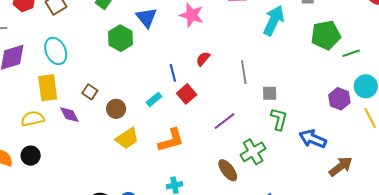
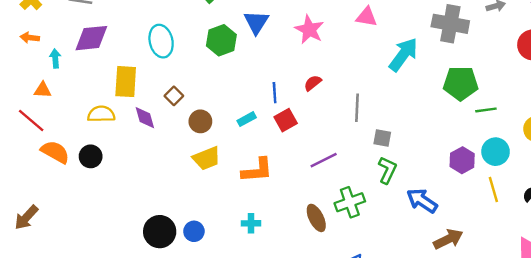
cyan ellipse: (56, 51) -> (161, 41), moved

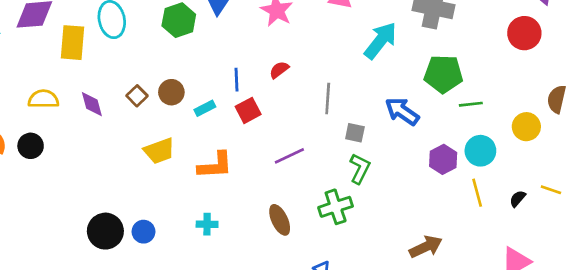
yellow rectangle: (126, 82) -> (72, 43), moved
brown square: (174, 96) -> (137, 96), moved
brown circle: (200, 121) -> (171, 92), moved
blue arrow: (422, 201) -> (402, 111), moved
green cross: (350, 202) -> (336, 207), moved

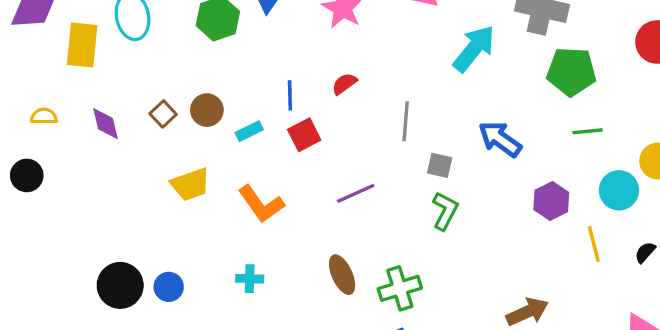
green pentagon: (443, 74) -> (571, 72), moved
yellow semicircle: (43, 99) -> (44, 116), size x0.7
cyan circle: (480, 151) -> (619, 190), moved
orange L-shape: (215, 165) -> (261, 204), turned 57
green cross: (336, 207) -> (400, 288), moved

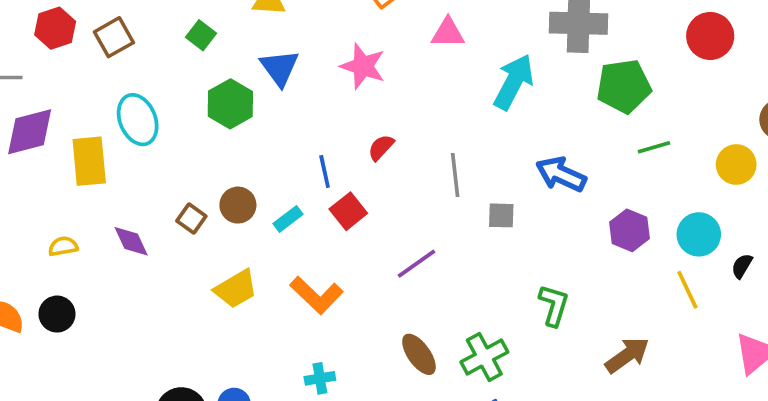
cyan circle: (619, 190) -> (699, 234), moved
green L-shape: (445, 211) -> (554, 305), moved
yellow line: (594, 244) -> (687, 290), moved

